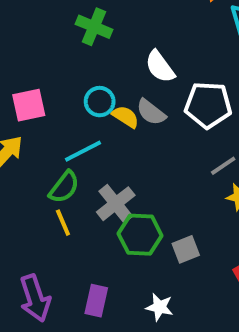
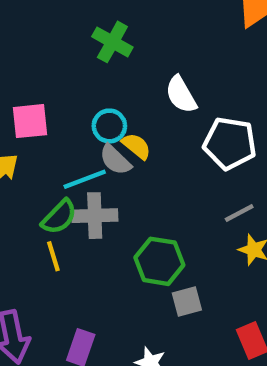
gray semicircle: (151, 112) -> (115, 160), moved
gray cross: (116, 204) -> (95, 216), moved, turned 30
green hexagon: (140, 235) -> (159, 261), moved

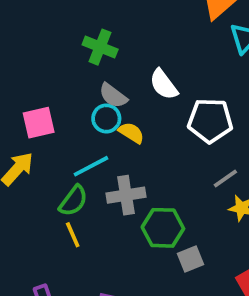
gray semicircle: (115, 160) -> (113, 96), moved
gray cross: (95, 216) -> (126, 195), moved

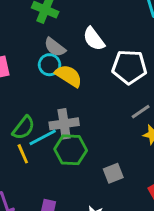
yellow semicircle: (131, 133) -> (69, 76), size x1.4
cyan line: (91, 166) -> (43, 137), moved
green hexagon: (163, 228) -> (71, 150), moved

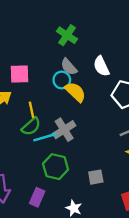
gray cross: (64, 124) -> (64, 130), turned -35
green hexagon: (71, 150) -> (56, 167), moved
yellow line: (23, 154) -> (32, 110), moved

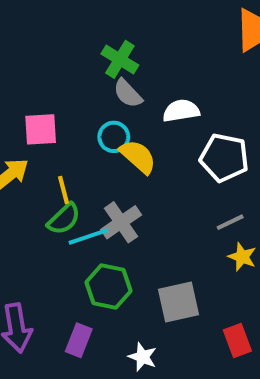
white semicircle: (101, 66) -> (181, 111), turned 108
gray semicircle: (69, 67) -> (128, 93), moved
gray square: (96, 177) -> (179, 302), size x1.5

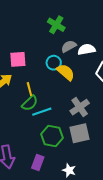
gray semicircle: (128, 93) -> (69, 46), moved, turned 105
gray cross: (121, 222) -> (80, 107), moved
gray square: (179, 302) -> (80, 133), moved

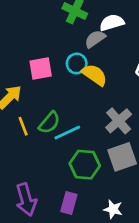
white semicircle: (87, 49) -> (112, 23), moved
pink square: (18, 59) -> (41, 68), moved
yellow line: (29, 89) -> (23, 126), moved

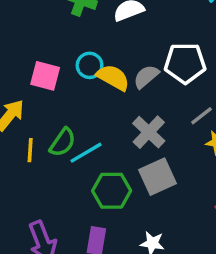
gray semicircle: (95, 39) -> (146, 77), moved
pink square: (41, 68) -> (45, 76), turned 30
yellow line: (23, 126) -> (30, 150), turned 30

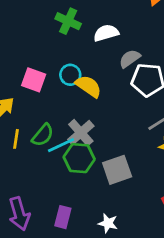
gray semicircle: (146, 77) -> (130, 59), moved
gray cross: (149, 132) -> (81, 133), moved
green hexagon: (112, 191) -> (79, 158), moved

